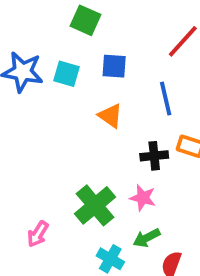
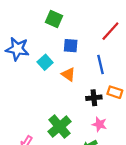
cyan square: (66, 74) -> (45, 62), moved, turned 32
pink star: (143, 198) -> (99, 124), moved

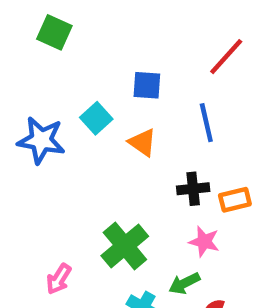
green square: (54, 19) -> (54, 32), moved
blue star: (17, 49) -> (41, 140), moved
orange rectangle: (115, 92) -> (235, 200), moved, turned -32

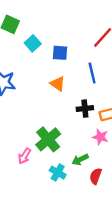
cyan square: (96, 118) -> (33, 43), moved
pink star: (204, 242) -> (100, 137), moved
pink arrow: (59, 279) -> (24, 156), moved

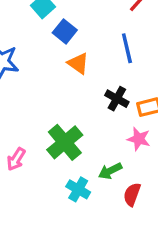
blue square: (60, 53) -> (65, 31), moved, turned 35
black cross: (85, 109) -> (117, 99), turned 35
pink arrow: (24, 156) -> (16, 159), moved

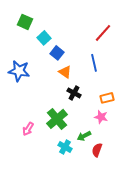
black cross: (117, 99) -> (74, 93), moved

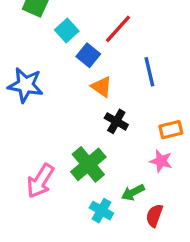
red line: (103, 33) -> (118, 29), moved
pink arrow: (28, 129) -> (40, 181), size x1.5

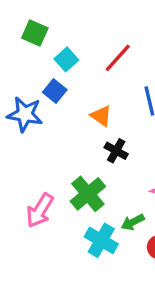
blue square: (88, 55) -> (55, 91), moved
cyan cross: (101, 211) -> (101, 240), size x1.4

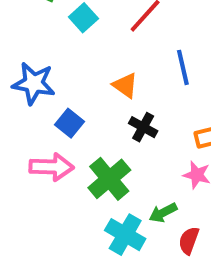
blue square: (55, 91) -> (69, 123), moved
pink arrow: (40, 210) -> (52, 167), moved, turned -120

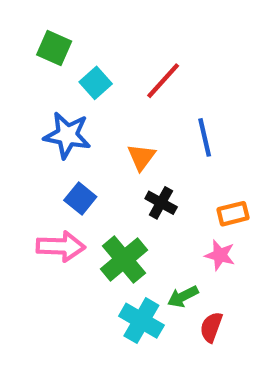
blue star: (34, 83) -> (67, 135), moved
orange triangle: (125, 85) -> (141, 157), turned 32

